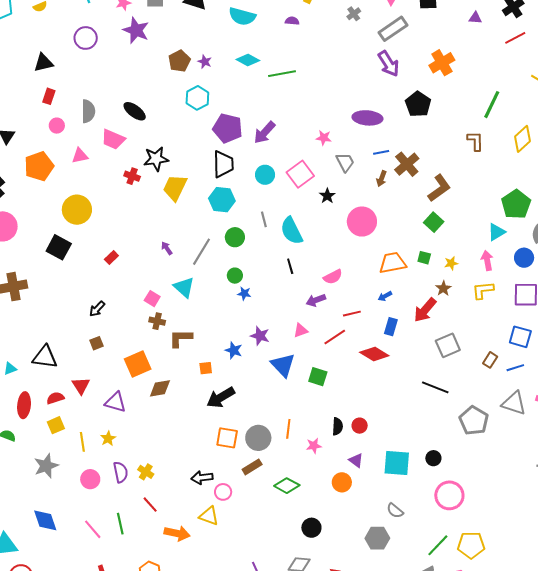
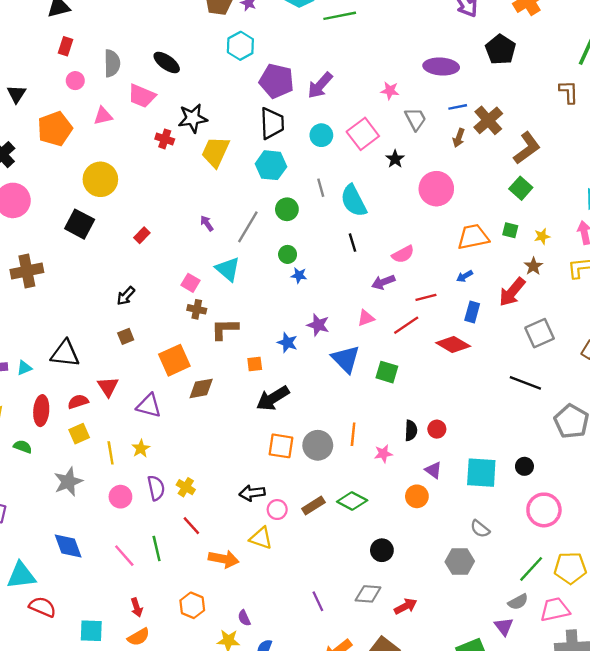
brown rectangle: (252, 467) -> (313, 505), moved

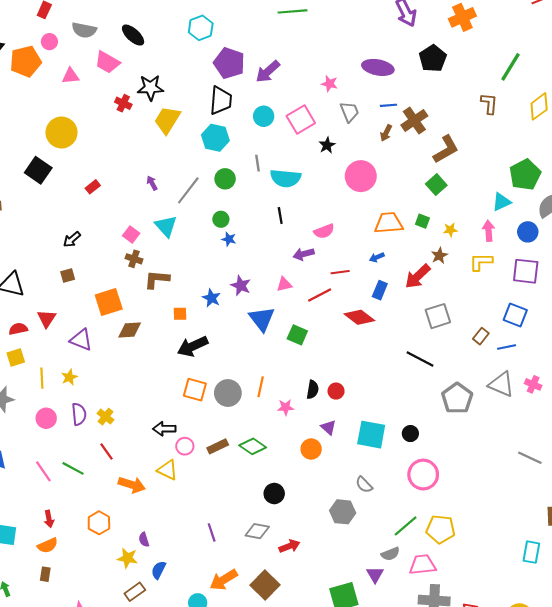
gray semicircle: (112, 63) -> (84, 30), turned 95
orange pentagon: (55, 129) -> (26, 61), moved
cyan semicircle: (354, 201) -> (286, 178), turned -64
green line: (157, 549) -> (73, 468), turned -55

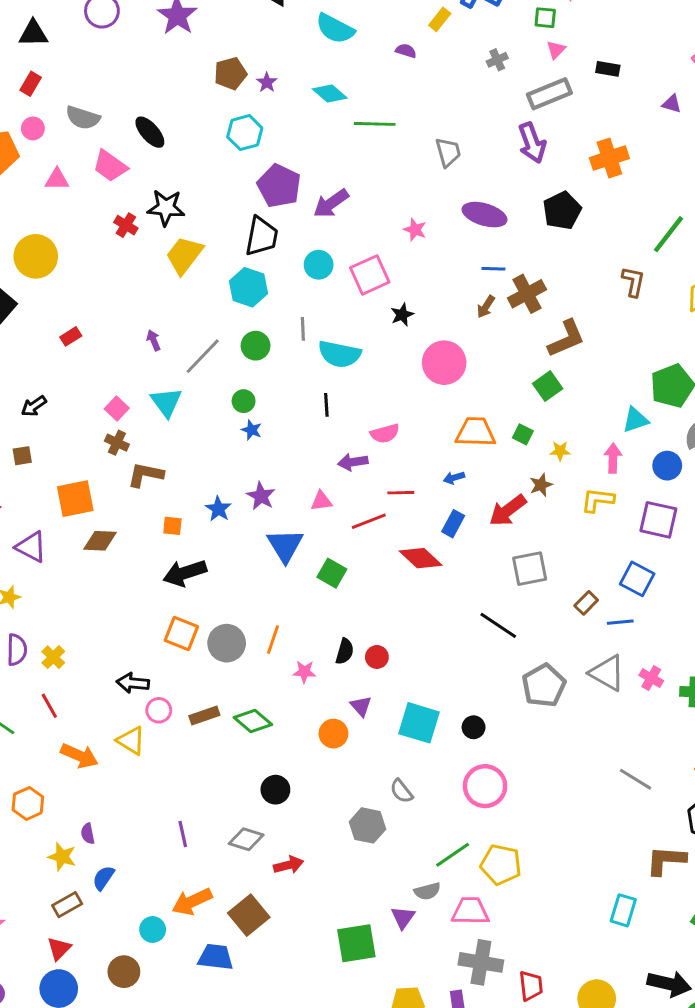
gray trapezoid: (349, 112) -> (448, 152), moved

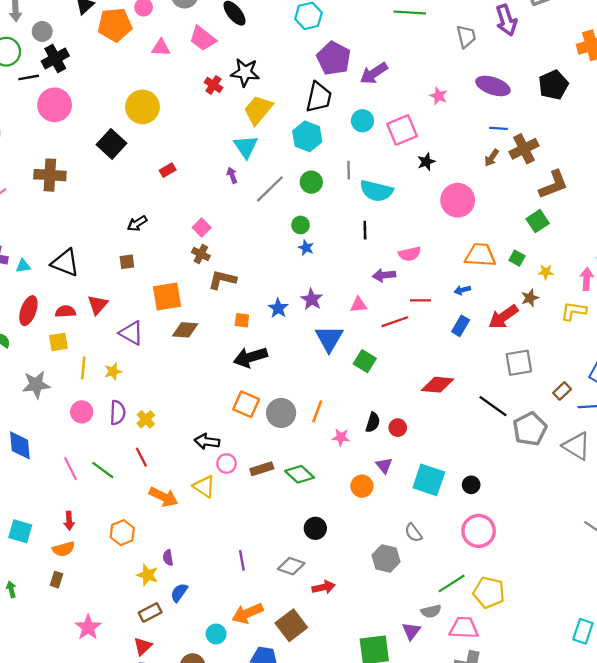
purple arrow: (532, 143) -> (506, 20), moved
cyan triangle: (166, 402) -> (246, 147), moved
red diamond: (421, 558) -> (437, 385), moved, turned -40
gray pentagon: (544, 686) -> (530, 429), moved

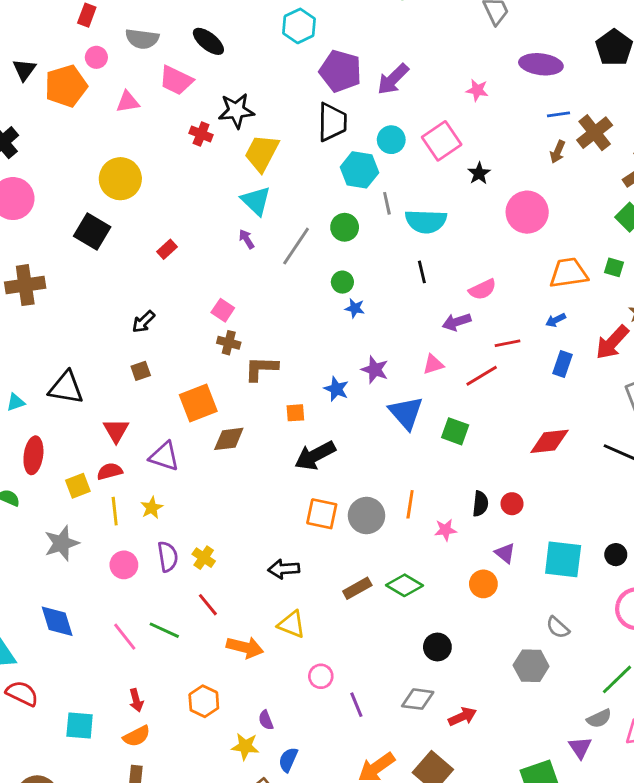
cyan hexagon: (307, 136) -> (359, 170), moved
red semicircle: (65, 311) -> (110, 471), moved
pink circle: (227, 463) -> (321, 676), moved

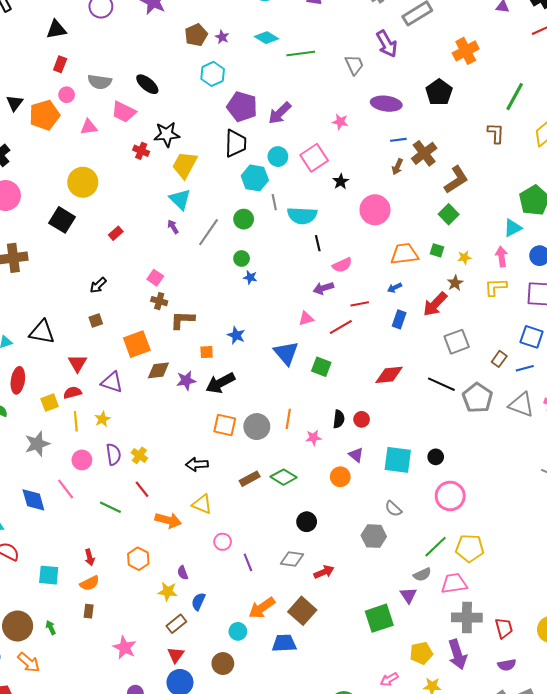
black line: (422, 272) -> (318, 243), moved
purple star: (375, 370) -> (186, 381), moved, turned -30
pink line: (125, 637) -> (66, 489), moved

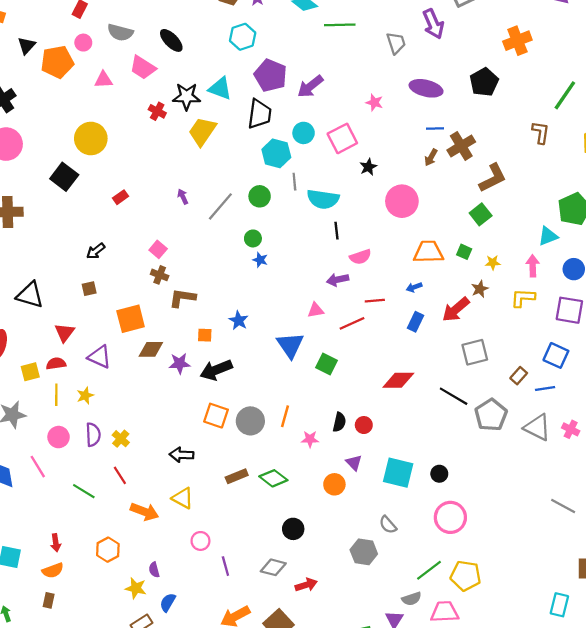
cyan triangle: (180, 199) -> (220, 88), moved, turned -30

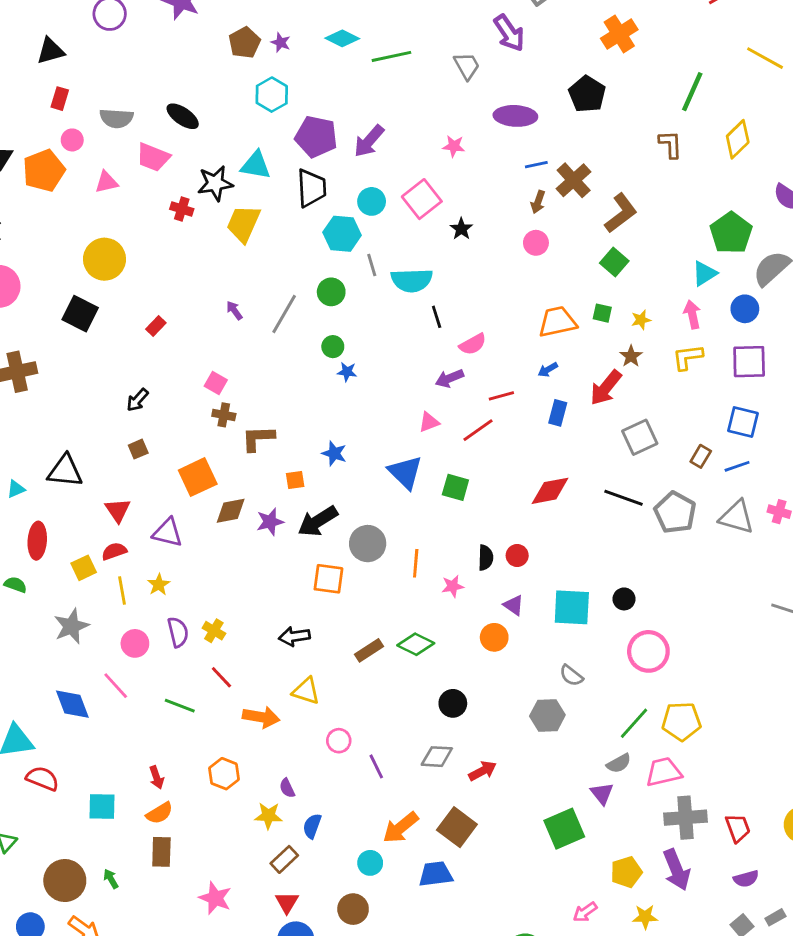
pink circle: (402, 201) -> (536, 243), moved, size x0.6
gray circle: (250, 421) -> (368, 544), moved
brown rectangle: (49, 600) -> (161, 852), size x1.5

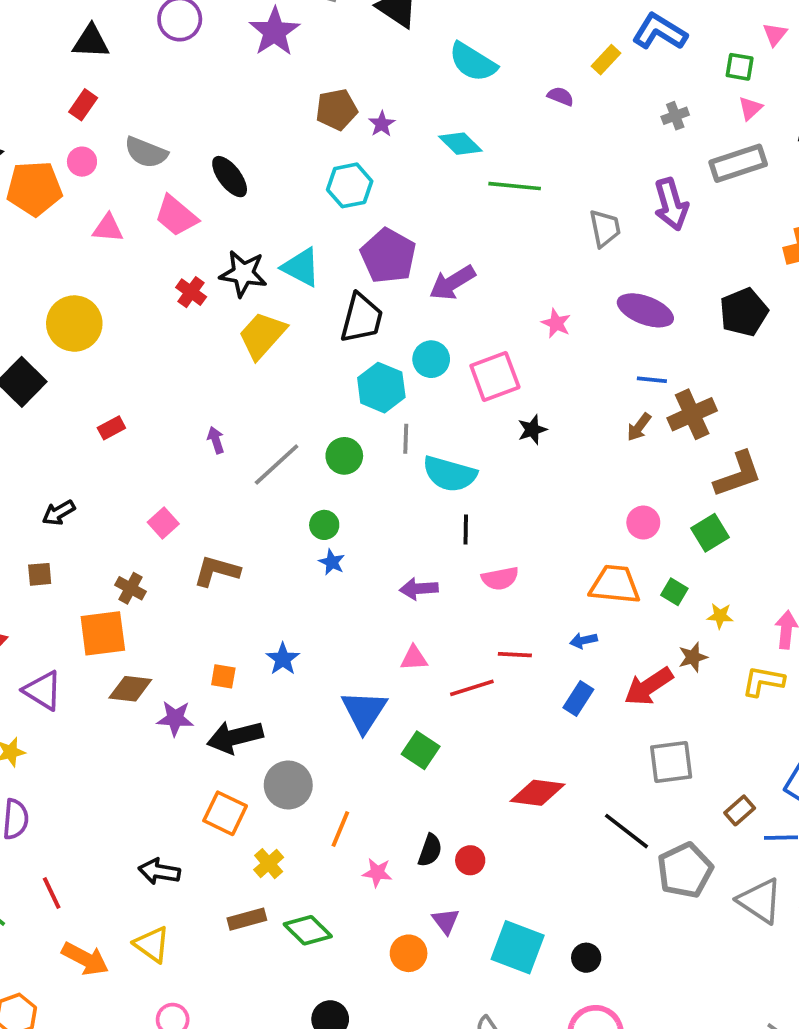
pink circle: (536, 243) -> (643, 523), moved
purple arrow: (449, 378) -> (419, 589), moved
brown cross: (224, 415) -> (131, 588), moved
brown L-shape: (258, 438) -> (217, 571), moved
yellow cross: (214, 631) -> (269, 864), moved

